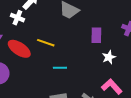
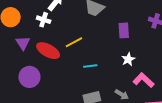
yellow line: (46, 43) -> (74, 42), turned -42
white star: (109, 57) -> (128, 59), moved

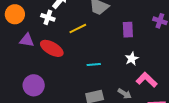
yellow line: (74, 42) -> (78, 28), moved
purple triangle: (23, 43) -> (27, 40), turned -49
purple circle: (29, 77) -> (34, 85), moved

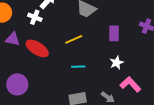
yellow line: (78, 28) -> (74, 39), moved

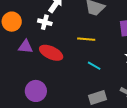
yellow line: (74, 39) -> (86, 39), turned 36
cyan line: (78, 67) -> (94, 66), turned 40

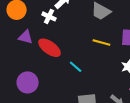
yellow line: (86, 39) -> (101, 42), moved
cyan line: (94, 66) -> (76, 67), moved

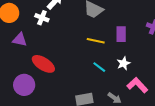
red ellipse: (50, 48) -> (43, 64), moved
cyan line: (76, 67) -> (99, 67), moved

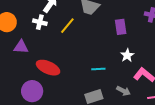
yellow line: (96, 41) -> (67, 26), moved, turned -54
cyan line: (99, 67) -> (98, 69), moved, turned -32

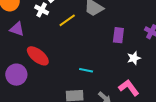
white star: (127, 55) -> (134, 58), moved

